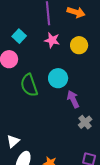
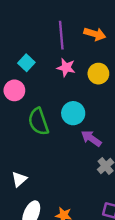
purple arrow: (73, 99) -> (91, 138), turned -30
white triangle: (13, 141) -> (19, 179), moved

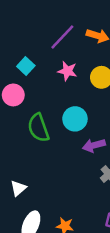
purple line: (61, 35) -> (62, 37), turned 48
purple arrow: (91, 138) -> (94, 145), turned -50

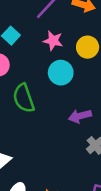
cyan circle: (75, 119) -> (61, 73), moved

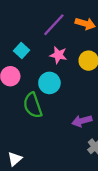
cyan circle: (61, 73) -> (49, 83), moved

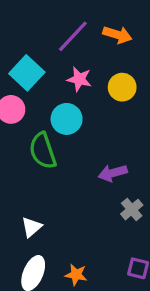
cyan square: (21, 50) -> (27, 73), size x1.5
white triangle: (15, 159) -> (32, 227), moved

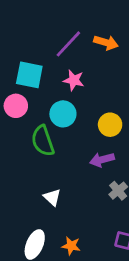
cyan square: (27, 73) -> (29, 75), turned -32
yellow circle: (122, 87) -> (110, 125), moved
white triangle: (32, 227) -> (52, 197), moved, turned -36

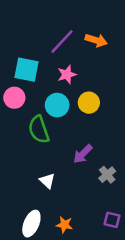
pink star: (74, 80) -> (67, 75), turned -30
yellow circle: (110, 125) -> (89, 103), moved
purple arrow: (102, 160) -> (83, 154), moved, turned -30

